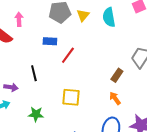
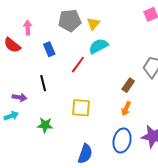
cyan semicircle: (109, 17) -> (98, 46), moved, turned 72
blue rectangle: (50, 41) -> (49, 49), moved, turned 64
orange arrow: (115, 98) -> (126, 109), turned -120

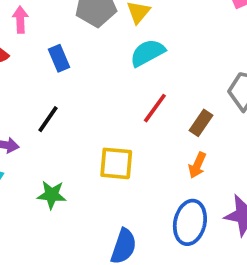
red line: (78, 65) -> (155, 108), moved
black line: (43, 83) -> (48, 119), turned 49

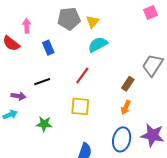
red line: (155, 108) -> (82, 75), moved
black line: (48, 119) -> (42, 82), turned 35

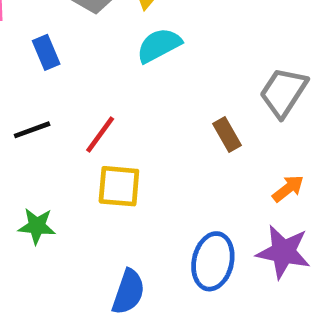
red line: (82, 75) -> (100, 135), moved
brown rectangle: (128, 84) -> (227, 135), turned -64
orange arrow: (126, 107) -> (288, 189), moved, turned -152

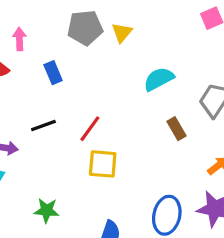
cyan semicircle: (159, 45) -> (159, 79), moved
green star: (37, 226) -> (47, 210), moved

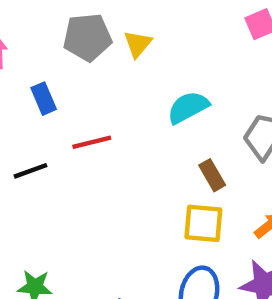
red line: (90, 129) -> (92, 142), moved, turned 40
yellow square: (103, 164) -> (203, 223), moved

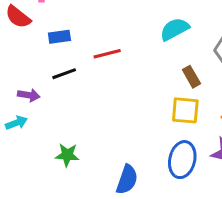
blue rectangle: (44, 99) -> (59, 37), moved, turned -75

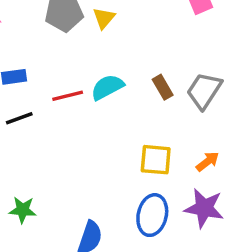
cyan semicircle: (175, 29) -> (107, 87), moved
brown rectangle: (191, 77) -> (163, 87), moved

